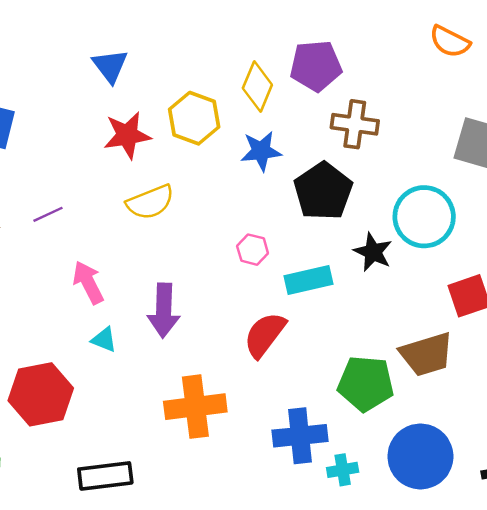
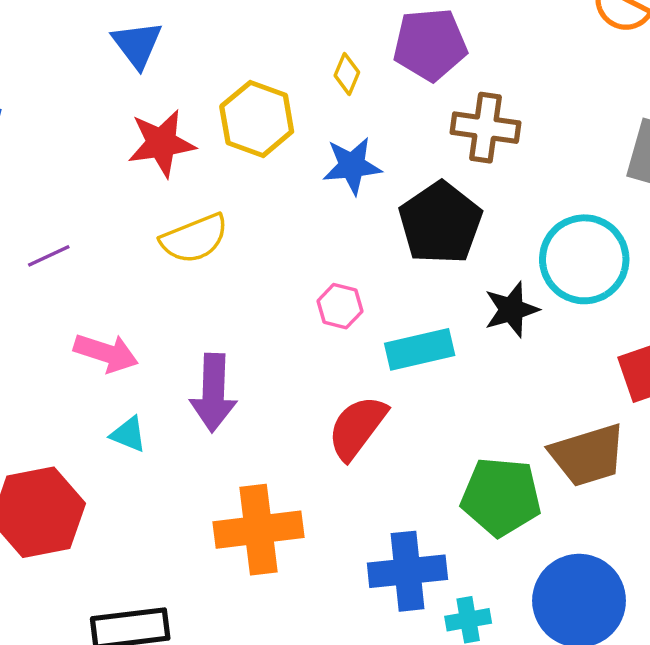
yellow diamond: (257, 87) -> (347, 74), size x0.6
black star: (373, 252) -> (511, 310), turned 30
pink arrow: (88, 282) -> (106, 353), turned 135

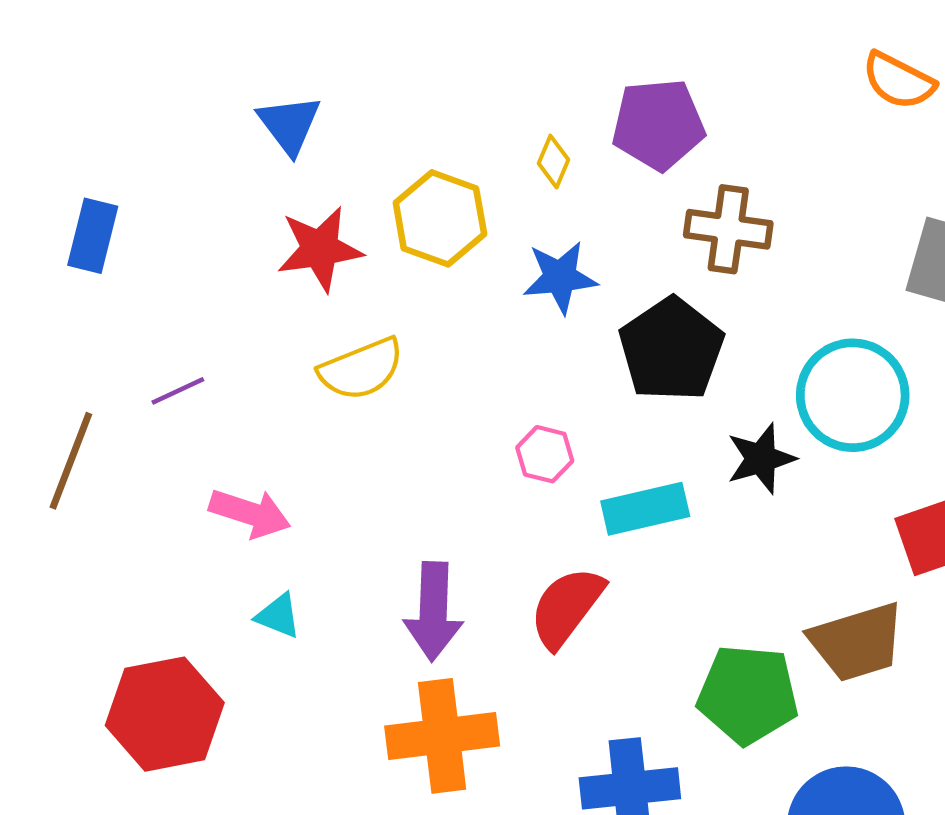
purple arrow: (213, 393) -> (433, 611), moved

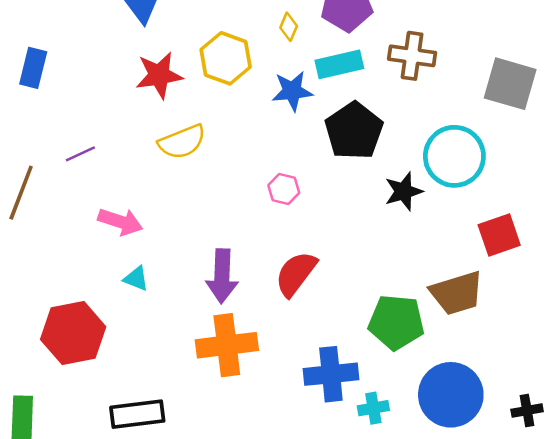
brown cross: (728, 229) -> (412, 56), moved
cyan rectangle: (645, 509) -> (339, 64), moved

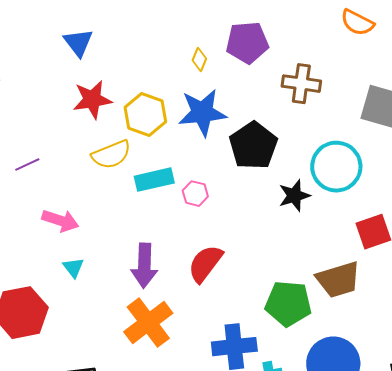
yellow hexagon: (226, 58) -> (145, 115), moved
cyan rectangle: (339, 64) -> (154, 180), moved
blue star: (292, 91) -> (202, 113), size x1.4
cyan triangle: (136, 279) -> (73, 268), turned 30
orange cross: (227, 345) -> (148, 323), turned -30

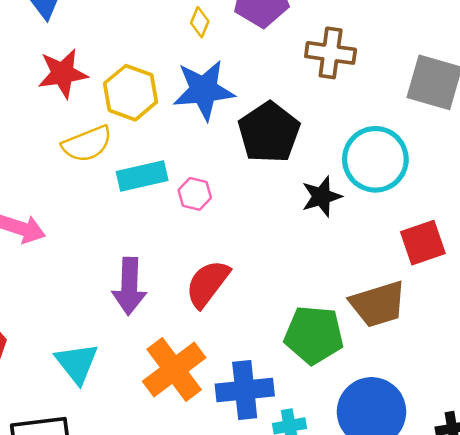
cyan triangle: (73, 268) -> (77, 363), moved, size x1.6
orange cross: (148, 323) -> (174, 369), moved

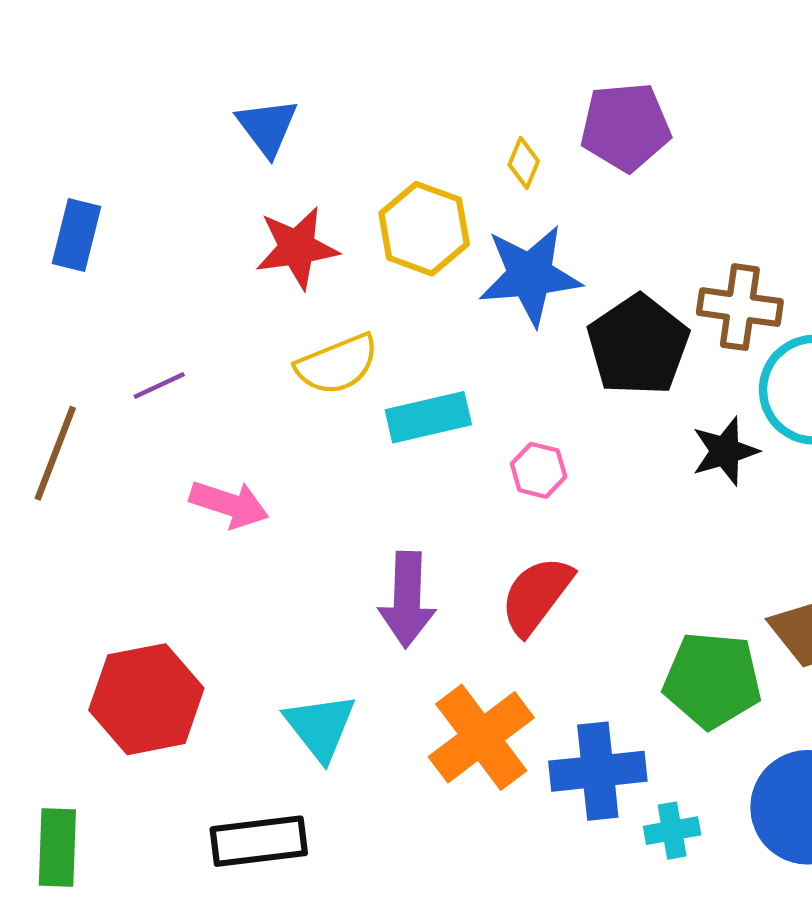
brown cross: (331, 53) -> (740, 307), moved
yellow hexagon: (131, 93) -> (424, 229), moved
pink hexagon: (195, 194) -> (539, 470), moved

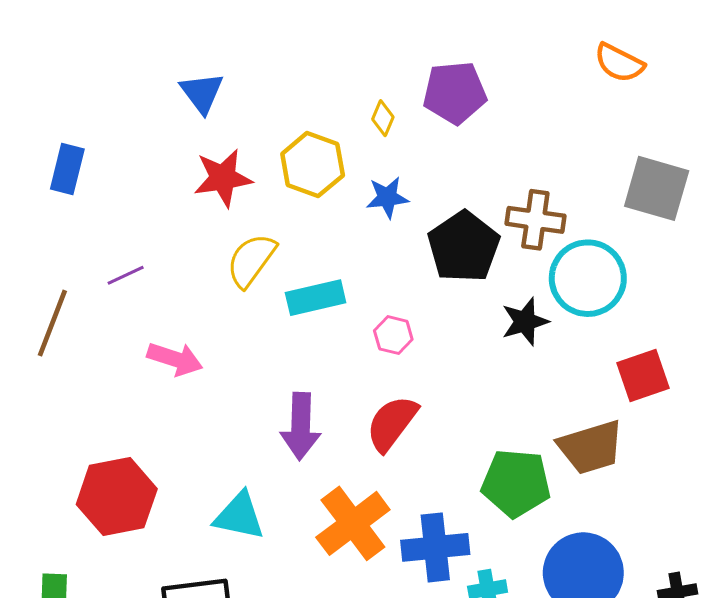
blue star: (530, 275) -> (387, 197), size x0.6
yellow semicircle: (337, 364) -> (251, 260), turned 148
cyan triangle: (320, 727) -> (239, 516), turned -40

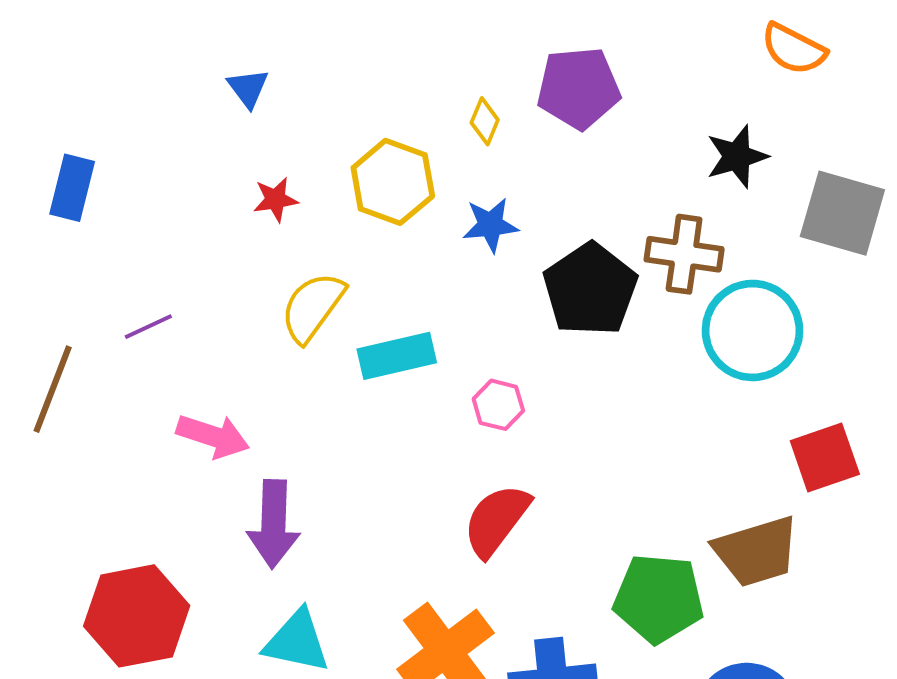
blue triangle: (202, 93) -> (248, 88), size x0.7
red star: (223, 178) -> (275, 199), size x0.6
black star: (525, 322) -> (737, 156), moved
purple arrow: (301, 426) -> (273, 524), moved

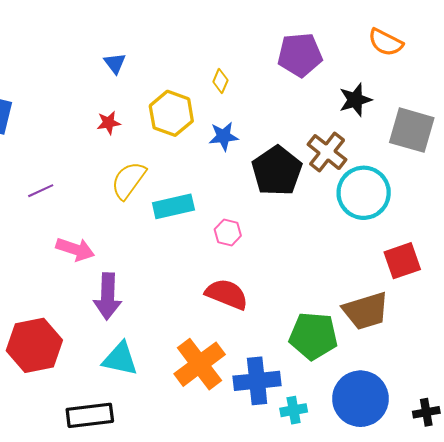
blue triangle: (248, 88) -> (115, 63), moved
purple pentagon: (579, 88) -> (300, 55), moved
brown cross: (684, 254) -> (327, 152), turned 30
red semicircle: (496, 520) -> (227, 294), turned 75

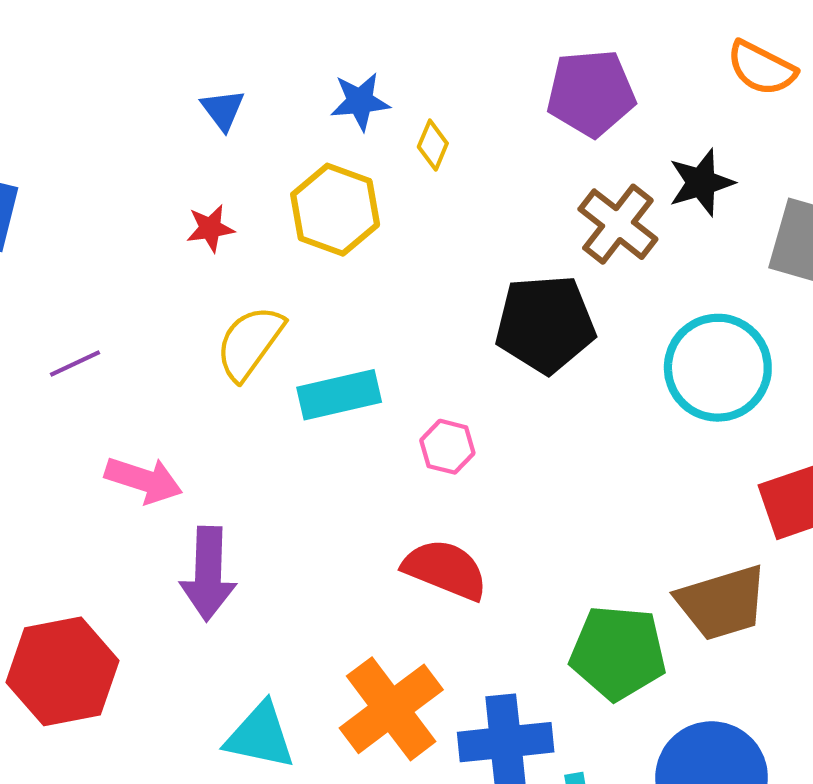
blue star: (224, 136) -> (360, 101), moved
brown cross: (327, 152) -> (618, 224), moved
black pentagon: (277, 171) -> (545, 324), turned 30
cyan triangle: (120, 359) -> (260, 736), moved

